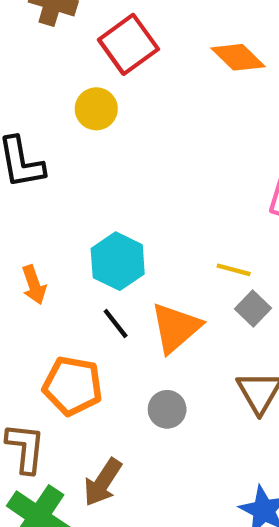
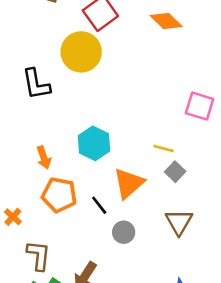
yellow circle: (96, 109) -> (81, 52), size x1.6
black line: (116, 323) -> (99, 205), moved
orange pentagon: (73, 386) -> (59, 195), moved

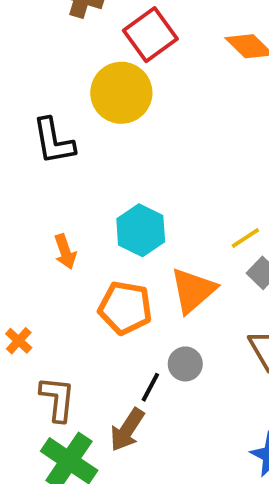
yellow line: (164, 149) -> (245, 238), turned -48
orange pentagon: (59, 195) -> (125, 308), moved
black line: (99, 205) -> (150, 387), moved, turned 66

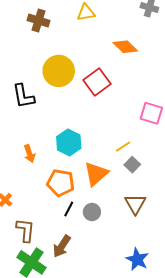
red square: (150, 35) -> (97, 82), moved
black line: (150, 387) -> (69, 209), moved

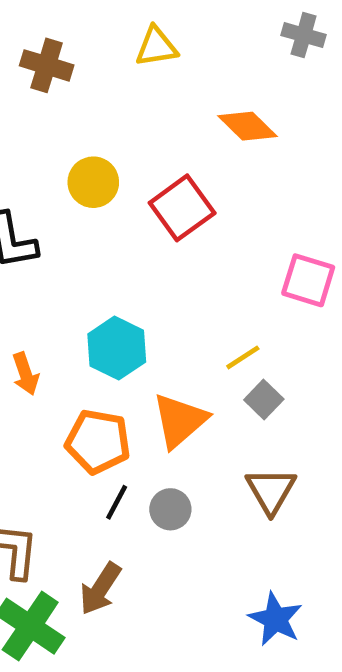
yellow circle: (59, 71) -> (93, 182), size x0.7

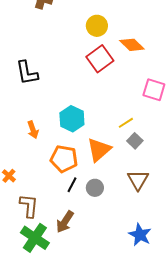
orange diamond: (247, 126) -> (132, 45), moved
yellow circle: (93, 182) -> (97, 26), moved

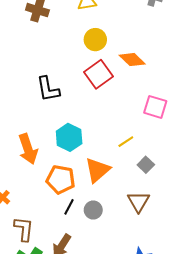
black L-shape: (27, 73) -> (48, 89), moved
orange arrow: (33, 130) -> (28, 149), size x1.6
gray square: (135, 141) -> (146, 165), moved

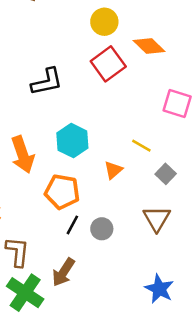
black L-shape: (48, 89) -> (47, 82), turned -92
yellow line: (126, 142) -> (141, 146), turned 63
orange triangle: (97, 170) -> (113, 170), moved, size x0.6

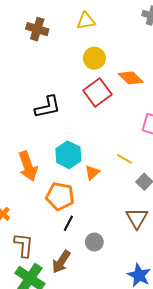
orange triangle: (113, 170) -> (92, 172), moved
gray circle: (102, 229) -> (94, 242), moved

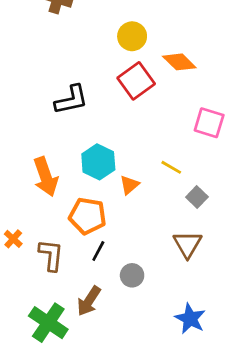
brown L-shape: (24, 245) -> (51, 255), moved

